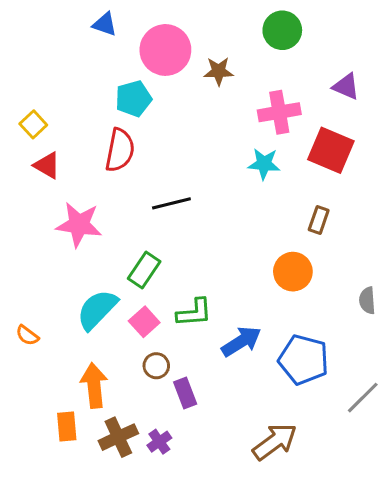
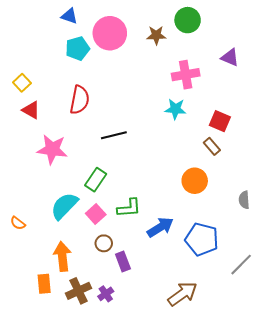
brown star: (219, 71) -> (156, 35), moved
cyan pentagon: (134, 99) -> (77, 48), moved
red square: (331, 150) -> (220, 121), moved, size x0.7
brown rectangle: (319, 220) -> (212, 146), turned -60

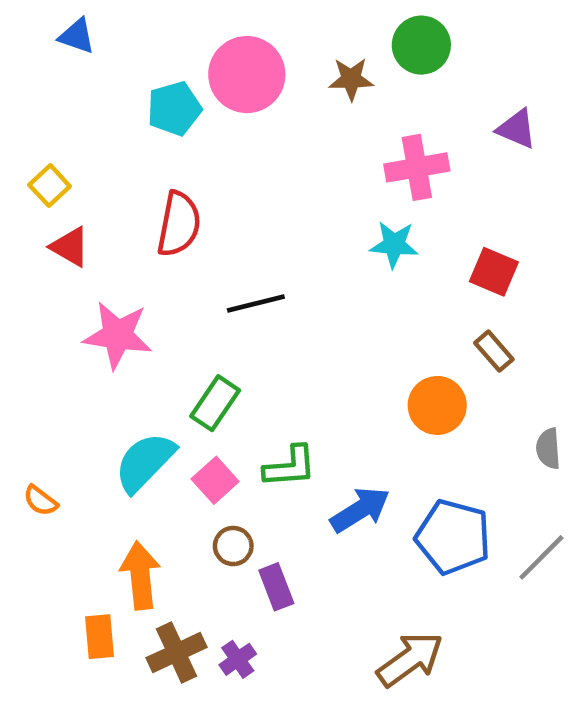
blue triangle: (69, 16) -> (77, 36), moved
brown rectangle: (212, 146) -> (494, 351), moved
gray line: (241, 265) -> (541, 557), moved

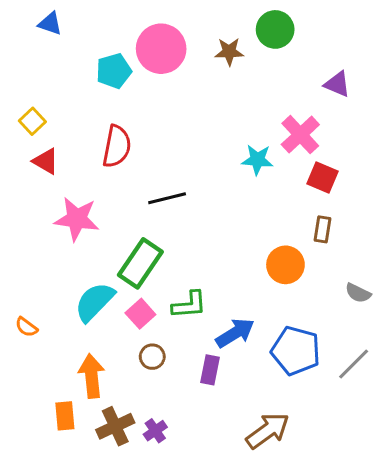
pink cross: (417, 167) -> (300, 135), moved, turned -33
brown rectangle: (494, 351) -> (323, 229), turned 50
green rectangle: (215, 403) -> (140, 263), size x1.4
gray semicircle: (548, 449) -> (358, 293), turned -60
purple rectangle: (276, 587) -> (210, 370), moved, turned 32

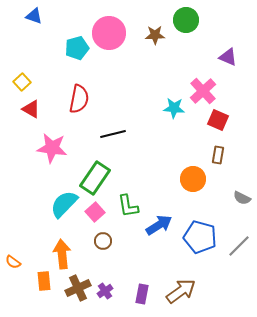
green L-shape: (189, 305) -> (128, 206), turned 85
orange semicircle: (26, 327) -> (13, 262), moved
purple rectangle: (210, 370) -> (142, 294), moved

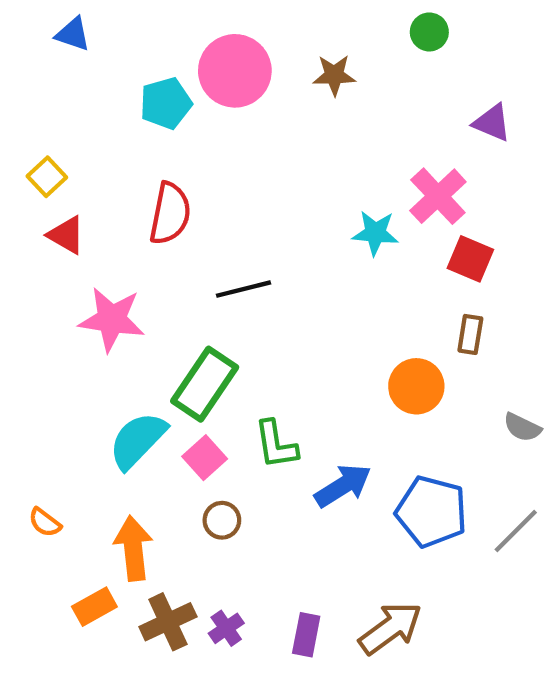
green circle: (186, 20) -> (429, 32), moved, size x0.7
orange semicircle: (13, 262) -> (45, 522), moved
orange rectangle: (44, 281) -> (94, 607), turned 66

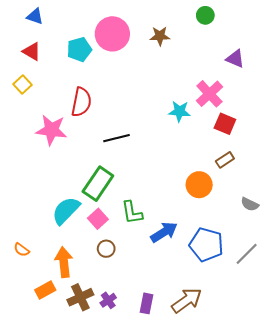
red triangle: (66, 235) -> (32, 51), moved
pink star: (112, 319) -> (51, 130), moved
brown rectangle: (470, 334) -> (225, 160), turned 48

